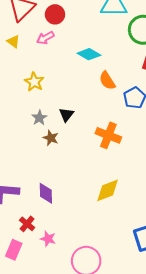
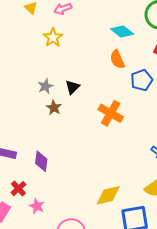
cyan diamond: (89, 54) -> (122, 32), moved
yellow star: (34, 82) -> (53, 37), moved
yellow diamond: (108, 190) -> (108, 195), moved

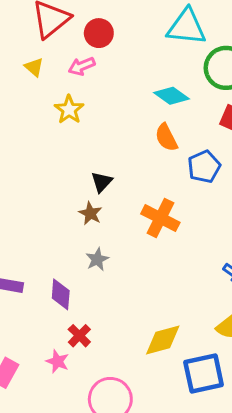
gray star: (45, 86) -> (97, 259), moved
brown star: (54, 108) -> (90, 213), moved
red cross: (18, 189) -> (79, 336), moved

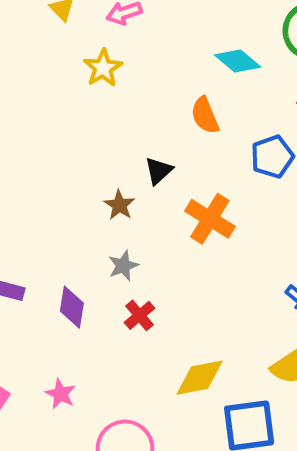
orange semicircle: (166, 138) -> (205, 115), moved
black triangle: (102, 182) -> (159, 171), moved
red cross: (79, 336) -> (139, 315), moved

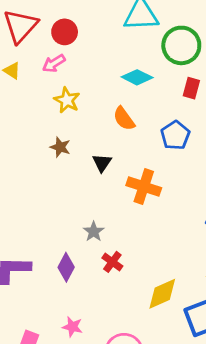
yellow star: (103, 68) -> (67, 100), moved
brown star: (119, 205) -> (60, 147), moved
purple diamond: (72, 307) -> (66, 267), turned 32

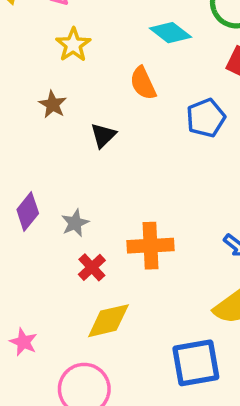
orange cross: (144, 187) -> (150, 246), moved, turned -32
purple diamond: (66, 267) -> (28, 212), moved
yellow diamond: (162, 294) -> (108, 321), moved

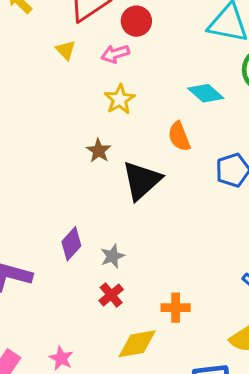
black triangle: (103, 135) -> (142, 180), size x1.8
orange cross: (150, 246) -> (176, 308), moved, size x0.7
red cross: (92, 267) -> (111, 295), moved

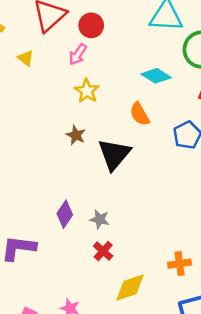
yellow triangle: (66, 50) -> (26, 58), moved
pink arrow: (115, 54) -> (78, 54), turned -30
gray star: (112, 256) -> (100, 219), turned -30
orange cross: (176, 308) -> (180, 264), moved

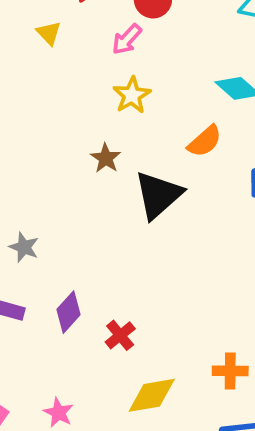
orange semicircle: (140, 114) -> (205, 141), turned -110
purple diamond: (65, 214) -> (68, 312), moved
gray star: (100, 219) -> (24, 247), moved

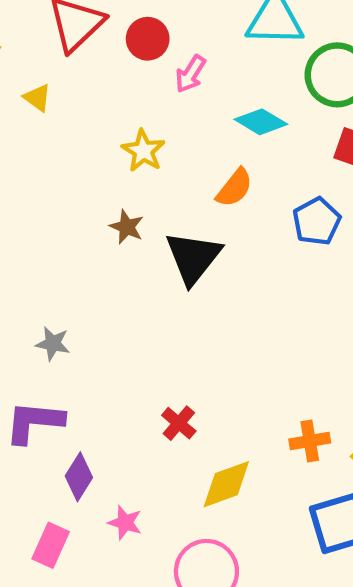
pink arrow: (127, 39) -> (191, 74), moved
purple diamond: (68, 312) -> (79, 477), moved

